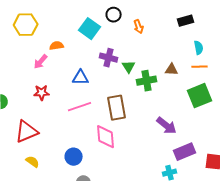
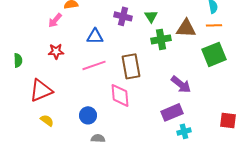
green triangle: (129, 67) -> (151, 16), moved
brown triangle: (172, 70) -> (186, 28), size x1.5
purple rectangle: (185, 152) -> (172, 112), moved

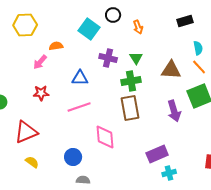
orange line: (214, 25) -> (199, 67), turned 49
green cross: (161, 39) -> (131, 81), moved
brown rectangle: (131, 66) -> (130, 108), moved
purple arrow: (181, 84) -> (174, 111), moved, turned 35

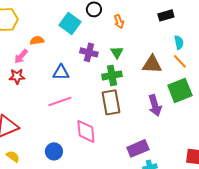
red star: (41, 93) -> (17, 76), moved

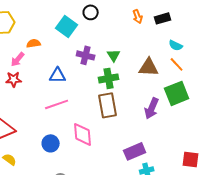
orange arrow: (119, 21) -> (138, 16), moved
cyan semicircle: (179, 42) -> (176, 45), turned 128
purple arrow: (155, 105) -> (152, 108), turned 40
blue circle: (54, 151) -> (51, 143), moved

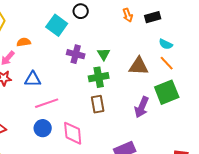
blue triangle: (58, 75) -> (33, 79), moved
brown rectangle: (108, 105) -> (98, 104), size x0.7
blue circle: (51, 143) -> (43, 128), moved

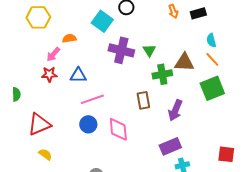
cyan semicircle: (166, 44) -> (211, 40), turned 48
purple cross: (76, 54) -> (121, 50), size x1.4
green cross: (99, 77) -> (162, 74), moved
purple arrow: (142, 107) -> (175, 110), moved

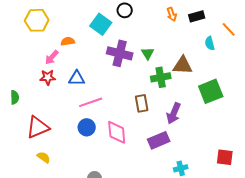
orange line: (212, 59) -> (229, 29), moved
purple rectangle: (170, 146) -> (159, 140), moved

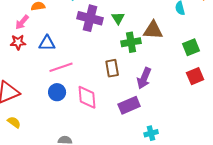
green square: (211, 91) -> (191, 47), moved, size x0.7
red square: (225, 157) -> (195, 76), moved, turned -30

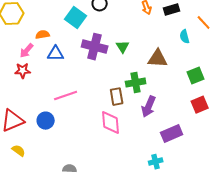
green cross: (131, 42) -> (136, 83), moved
blue triangle: (47, 43) -> (56, 54), moved
blue circle: (57, 92) -> (46, 121), moved
pink diamond: (87, 97) -> (111, 123), moved
purple rectangle: (129, 105) -> (172, 134), moved

